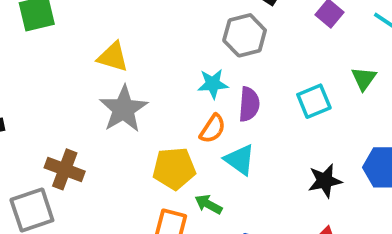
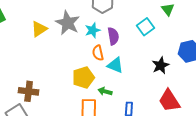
yellow triangle: (113, 57) -> (39, 29), turned -36
gray star: (124, 109) -> (68, 23), moved
orange semicircle: (213, 129) -> (98, 53), turned 147

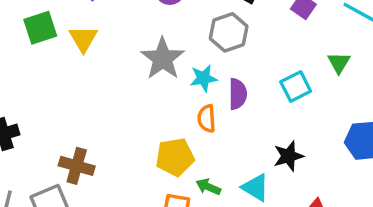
yellow triangle: (39, 29) -> (83, 39), moved, turned -36
cyan triangle: (115, 65) -> (255, 187), moved
black star: (161, 65) -> (289, 156), moved

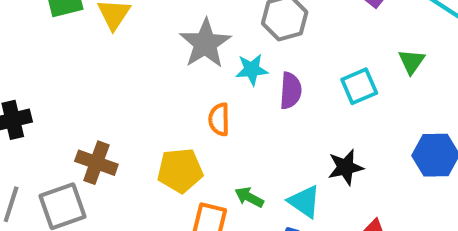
orange semicircle: (207, 119) -> (219, 119), moved
yellow pentagon: (175, 157) -> (180, 170), moved

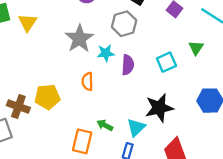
black star: (346, 167) -> (159, 108), size x1.4
yellow pentagon: (180, 170) -> (47, 97), moved
cyan triangle: (304, 202) -> (136, 127), turned 42

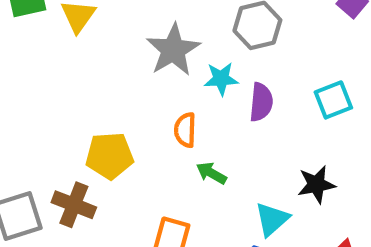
brown cross: (18, 107) -> (74, 205), moved
black star: (159, 108) -> (316, 184), size x0.7
green arrow: (105, 125) -> (211, 173), moved

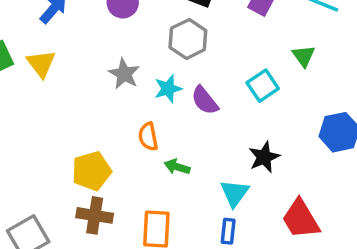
gray star: (173, 50) -> (124, 74), size x0.7
purple semicircle: (261, 102) -> (205, 100), turned 148
brown cross: (74, 205) -> (95, 215), moved

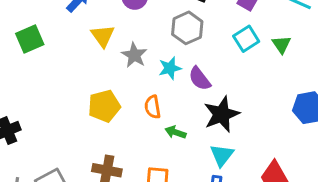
yellow triangle: (41, 64) -> (103, 36), moved
cyan square: (263, 86) -> (246, 39), moved
black star: (264, 157) -> (222, 114), moved, size x1.4
yellow pentagon: (92, 171) -> (104, 106), moved

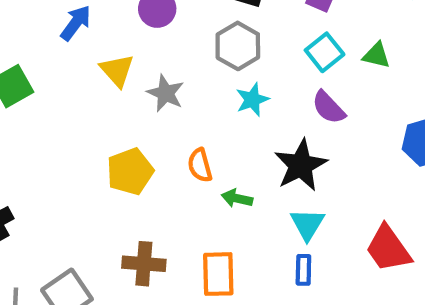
green triangle: (282, 45) -> (376, 55), turned -36
cyan star: (170, 68) -> (252, 100), moved
purple semicircle: (200, 79) -> (329, 107), moved

